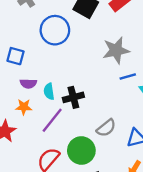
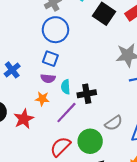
blue circle: (55, 30) -> (55, 30), moved
blue square: (16, 56) -> (50, 59), moved

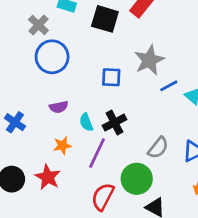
blue square: (50, 59) -> (111, 77), moved
purple semicircle: (48, 78) -> (59, 107), moved

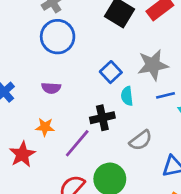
blue square: (111, 77) -> (111, 72), turned 30
cyan semicircle: (86, 122) -> (127, 96), moved
gray semicircle: (158, 148) -> (141, 140), moved

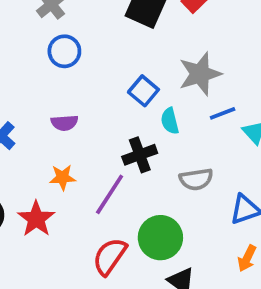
blue circle: (58, 37) -> (64, 51), size x0.7
gray semicircle: (141, 140) -> (196, 179), turned 35

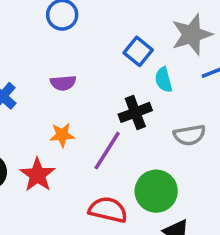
red semicircle: (110, 256) -> (108, 210), turned 69

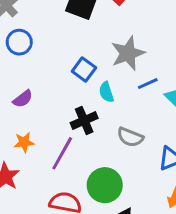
purple semicircle: (63, 83) -> (23, 99), turned -30
gray semicircle: (189, 135) -> (130, 137), turned 35

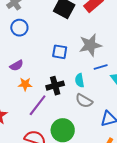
blue square: (84, 70) -> (60, 52), turned -35
cyan semicircle: (106, 92) -> (80, 80), moved
orange star: (24, 142) -> (25, 84), moved

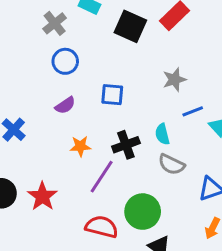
gray star: (90, 45) -> (174, 80), size x0.7
blue square: (60, 52) -> (112, 95), moved
purple semicircle: (17, 66) -> (65, 105), moved

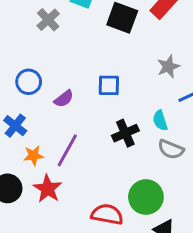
blue circle: (65, 61) -> (29, 82), moved
orange star: (80, 146) -> (34, 156), moved
purple line: (102, 177) -> (67, 150), moved

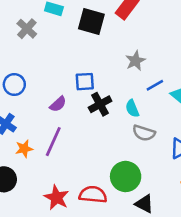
purple semicircle: (64, 99) -> (58, 104), moved
black cross: (125, 133) -> (100, 104), moved
red star: (48, 189) -> (57, 198), moved

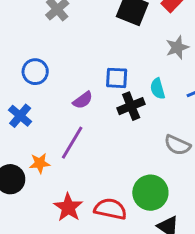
gray star: (135, 61) -> (177, 47), moved
cyan semicircle: (132, 108) -> (158, 89), moved
orange star: (24, 149) -> (40, 163), moved

